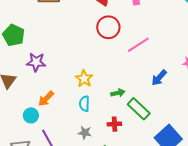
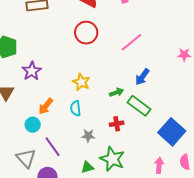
red circle: (108, 27) -> (86, 33), moved
purple star: (36, 62) -> (32, 71), turned -30
blue arrow: (159, 78) -> (142, 77), moved
cyan semicircle: (84, 104) -> (76, 108), moved

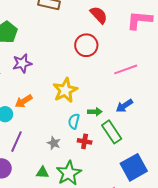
yellow star: (81, 82) -> (65, 90), size x1.4
cyan semicircle: (76, 108) -> (74, 121), moved
purple line: (53, 147) -> (16, 142), turned 40

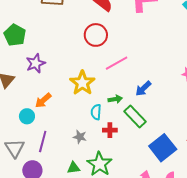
pink line: (126, 69) -> (117, 63), moved

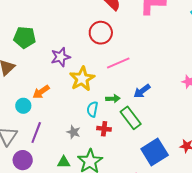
green pentagon: (15, 35) -> (25, 37), moved, turned -30
purple star: (36, 63) -> (61, 57), moved

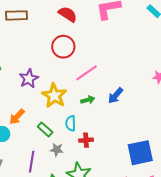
green arrow: (113, 99) -> (88, 100), moved
green rectangle: (131, 118) -> (45, 129), moved, size x0.7
purple line: (36, 133) -> (32, 162), moved
blue square: (155, 152) -> (140, 153), turned 32

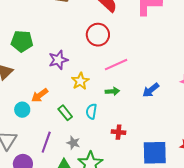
yellow star: (54, 96) -> (80, 81), size x0.7
blue arrow: (115, 96) -> (151, 90), moved
red cross: (86, 140) -> (119, 132), moved
gray star: (57, 150) -> (73, 143), moved

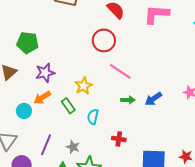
purple star: (58, 60) -> (45, 73), moved
pink line: (116, 65) -> (120, 71), turned 55
green arrow: (112, 91) -> (128, 100), moved
green rectangle: (65, 113) -> (68, 106), moved

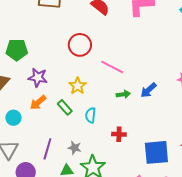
red circle: (104, 40) -> (80, 45), moved
purple star: (45, 73) -> (38, 78), turned 30
cyan circle: (24, 111) -> (13, 118), moved

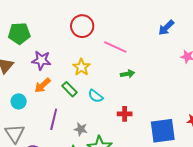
blue arrow: (148, 90) -> (166, 28), moved
cyan semicircle: (91, 115) -> (96, 96), turned -56
purple line: (47, 149) -> (54, 119), moved

